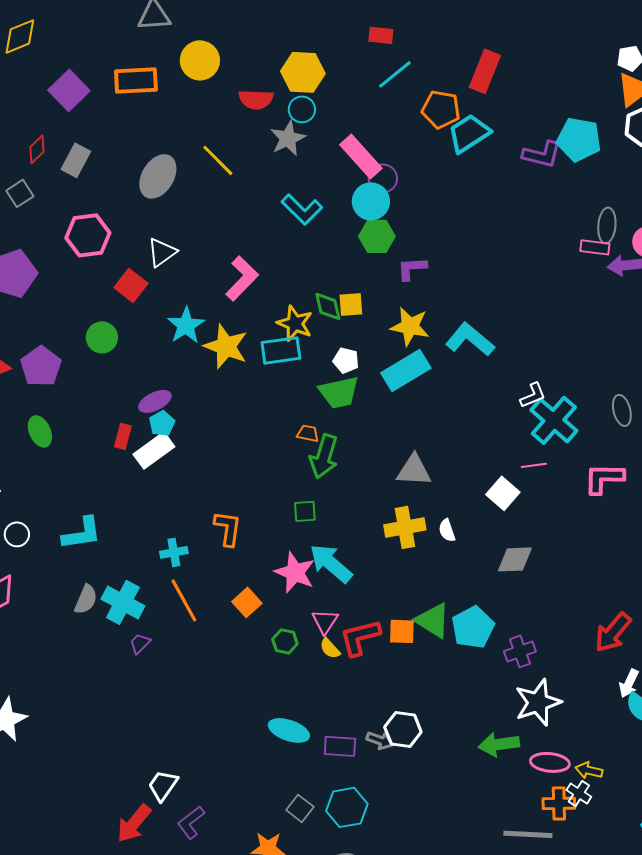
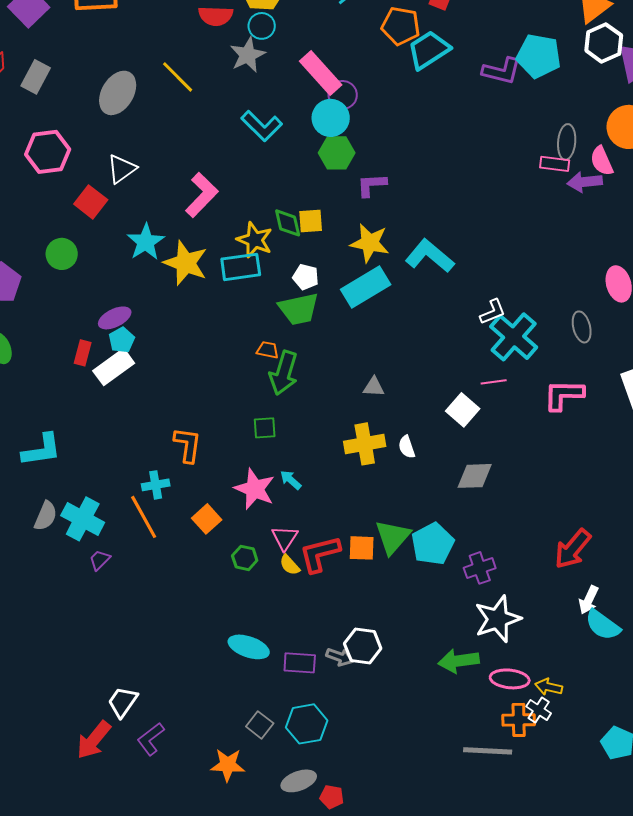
gray triangle: (414, 470) -> (374, 387), size x0.6
cyan cross: (174, 552) -> (156, 485), moved
cyan arrow: (331, 563) -> (291, 480), size x0.5
green triangle: (433, 620) -> (393, 537), turned 39

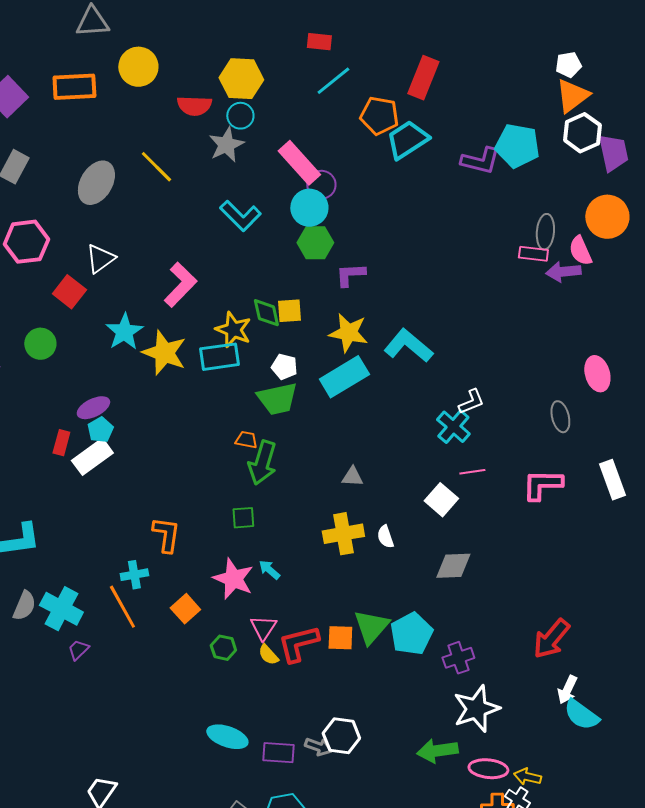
cyan cross: (514, 337) -> (453, 427), moved, size x0.7

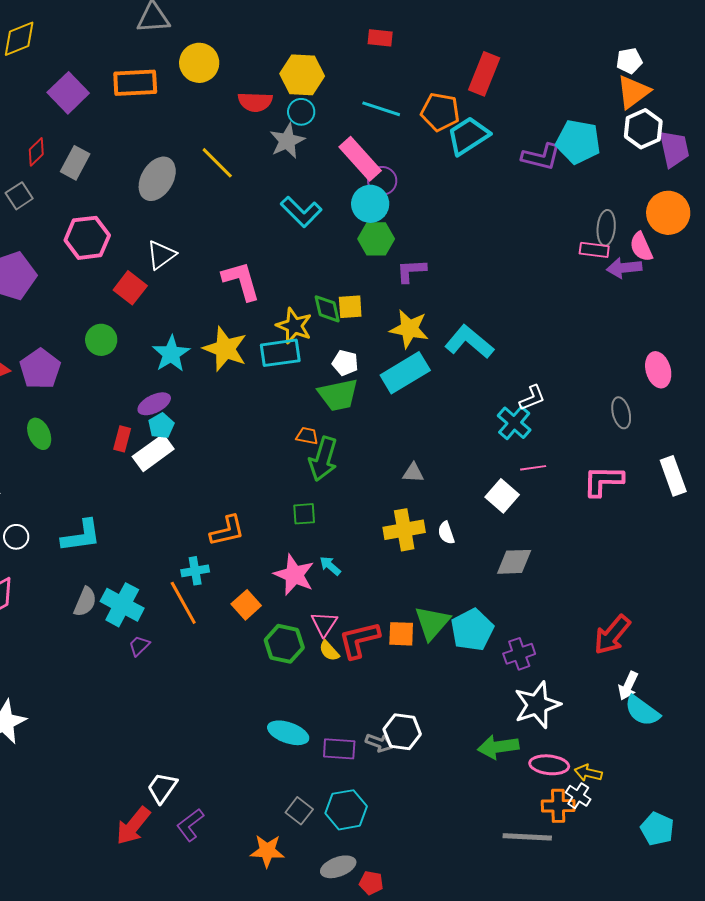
cyan line: (333, 81) -> (381, 109), moved, turned 57
pink L-shape: (180, 285) -> (241, 281), turned -60
cyan star: (124, 332) -> (171, 354), moved
orange L-shape: (166, 535) -> (227, 531), turned 69
green hexagon: (223, 648) -> (284, 644), size x1.5

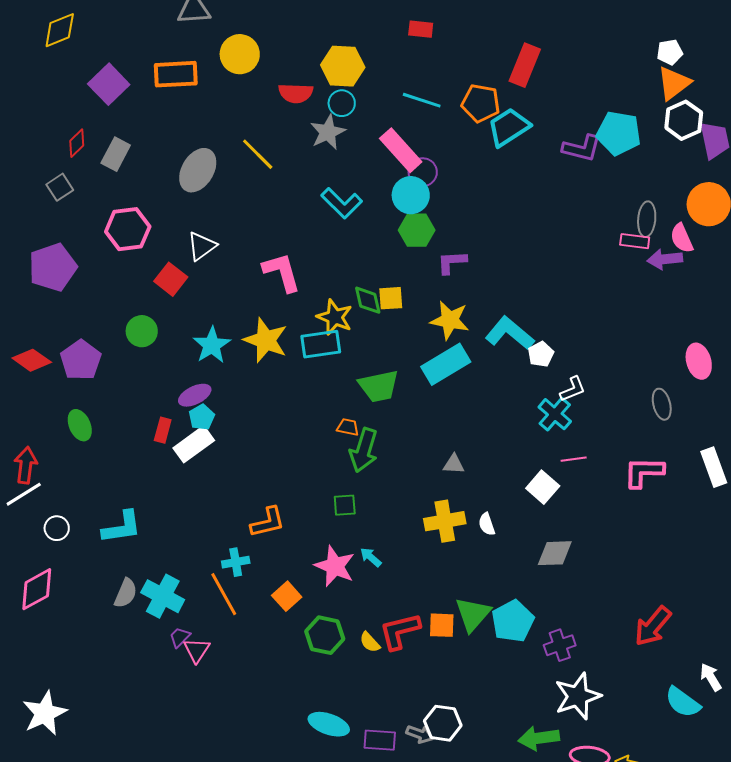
white pentagon: (345, 363) -> (541, 354), moved, turned 30
pink triangle: (324, 624) -> (197, 650), moved
white arrow: (628, 686) -> (711, 677), moved, turned 124

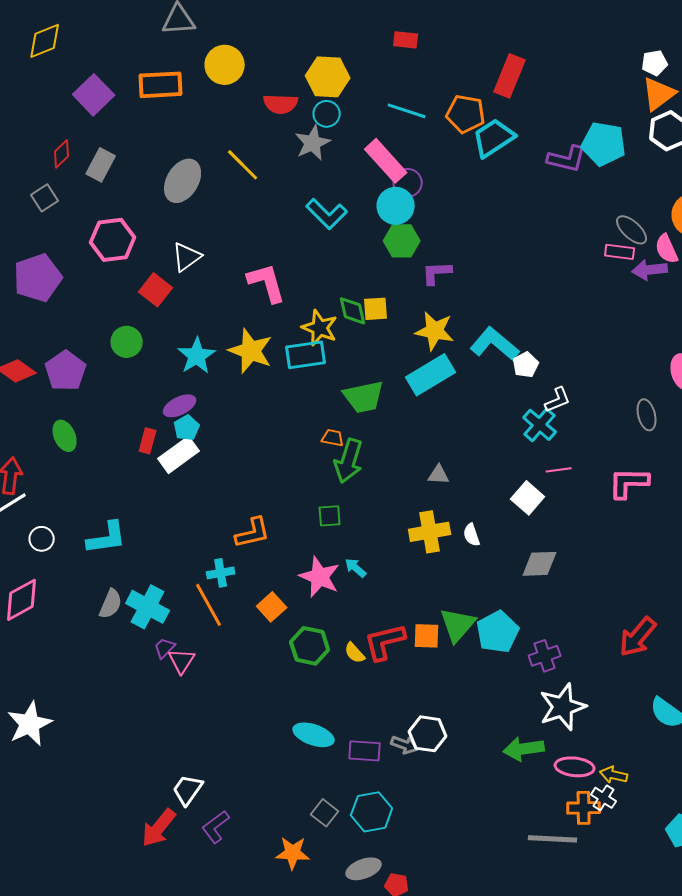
gray ellipse: (647, 219) -> (632, 230), turned -52

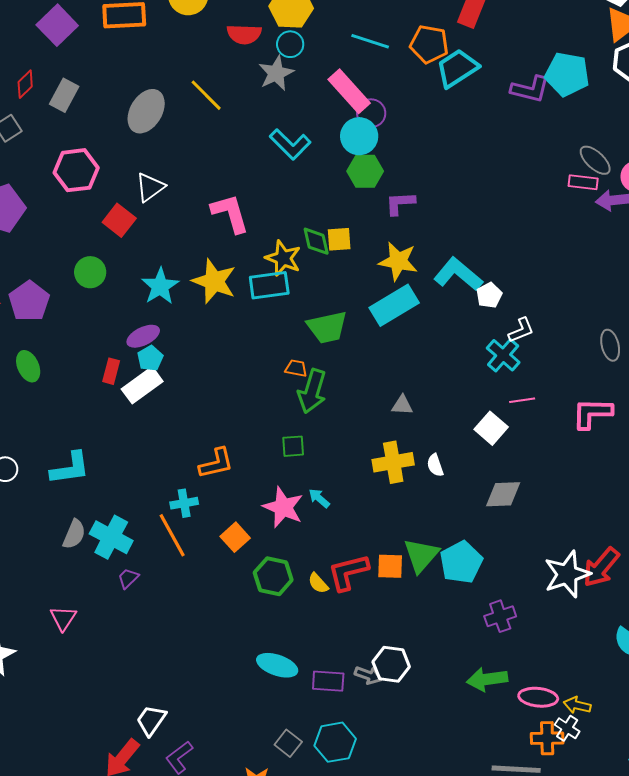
purple cross: (545, 656) -> (500, 616), moved
pink triangle: (182, 661) -> (63, 618), moved
white star: (563, 707) -> (567, 574), moved

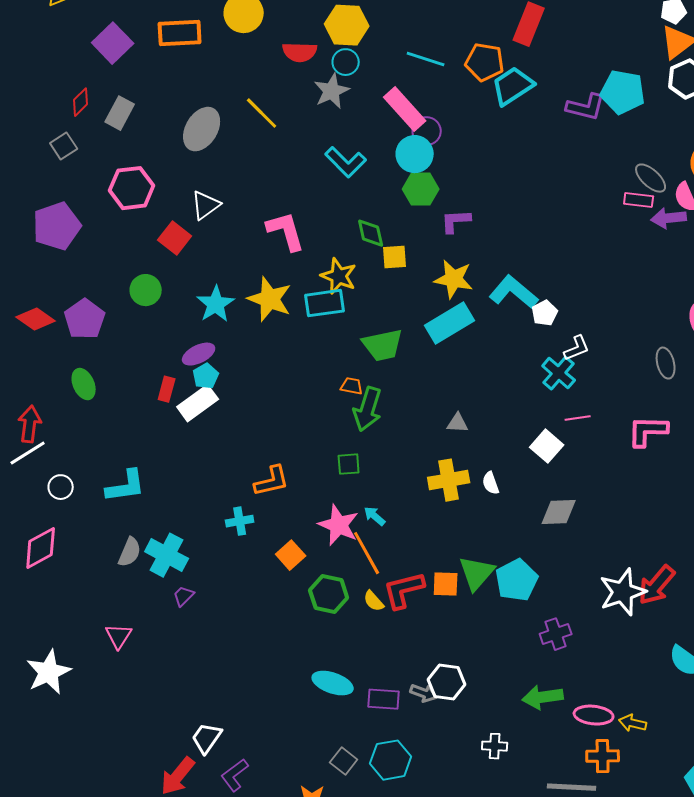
green diamond: (316, 241) -> (371, 233), moved
orange line: (172, 535) -> (367, 553), moved
white cross: (567, 728) -> (495, 746), moved, turned -30

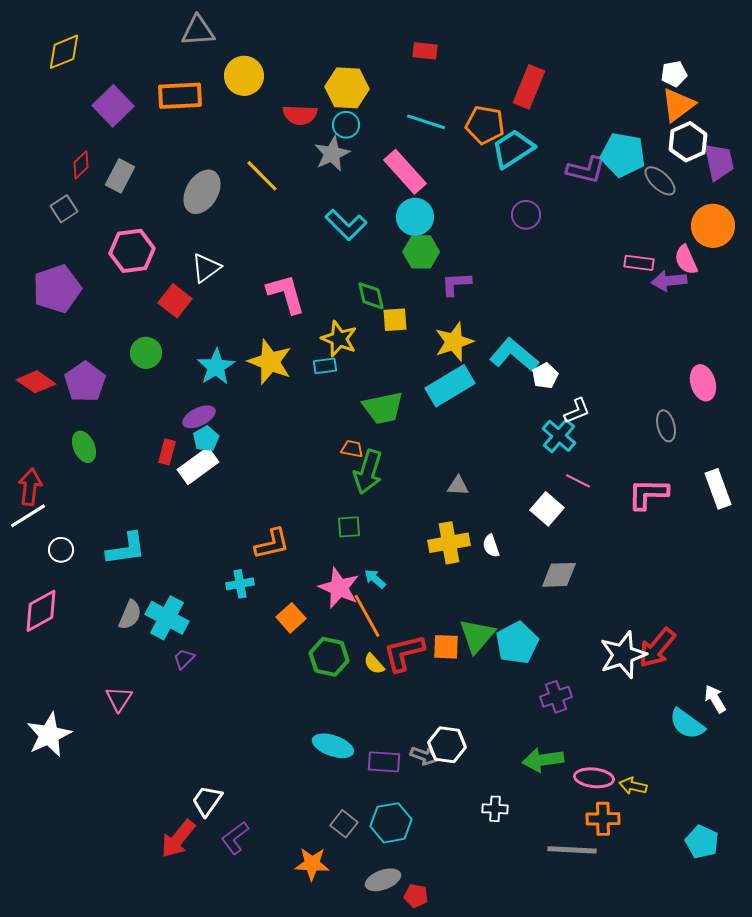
purple circle: (427, 131) -> (526, 215), moved
gray ellipse: (651, 178) -> (660, 181), moved
yellow star: (454, 279) -> (454, 342), turned -30
cyan rectangle: (325, 303) -> (325, 366), size x0.6
pink line: (578, 418) -> (578, 481), turned 35

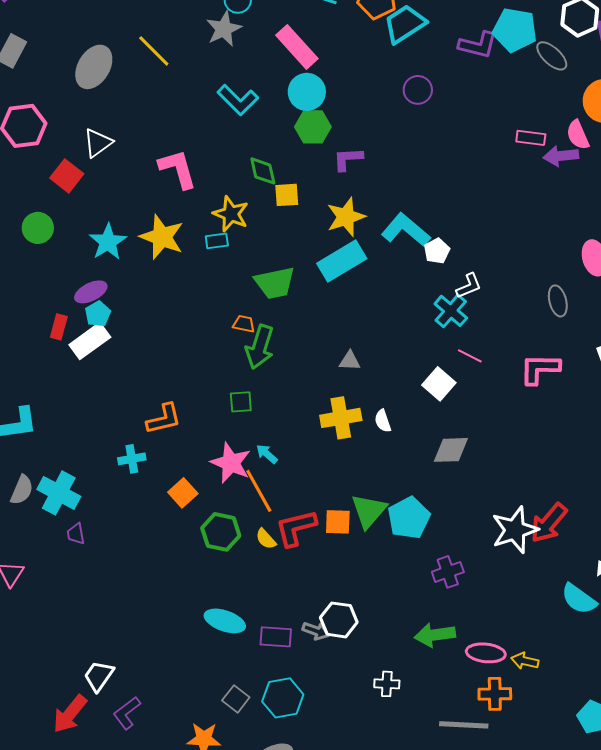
purple trapezoid: (184, 659) -> (76, 534), turned -55

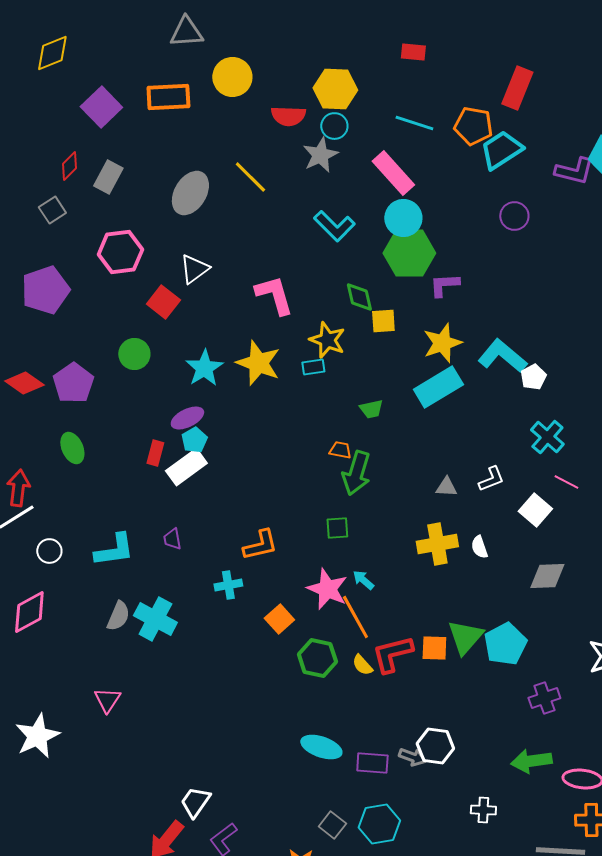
green hexagon: (313, 127) -> (409, 253), size x1.4
green trapezoid: (275, 283) -> (371, 409), size x0.6
white L-shape: (469, 286) -> (491, 479), moved
purple trapezoid: (76, 534) -> (172, 539), moved

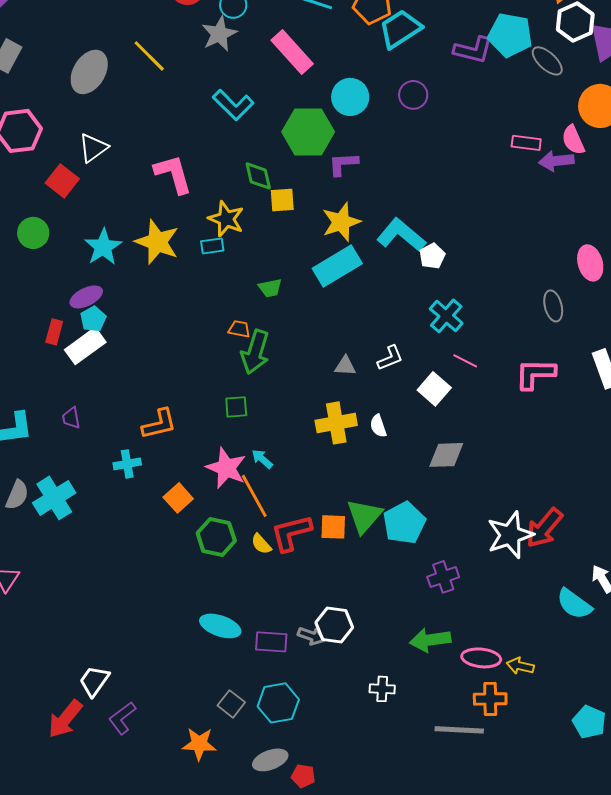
cyan circle: (403, 218) -> (350, 97), moved
cyan cross: (155, 619) -> (54, 498), turned 30

